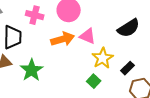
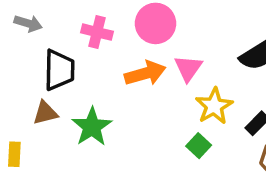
pink triangle: (88, 36) -> (188, 68), turned 42

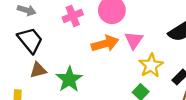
pink cross: (97, 32) -> (73, 16), turned -36
black trapezoid: (59, 70) -> (30, 40), moved, turned -40

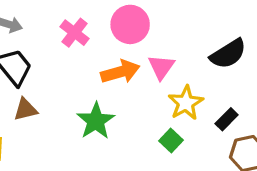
pink cross: (73, 16) -> (75, 33), turned -30
green star: (69, 79) -> (96, 121), moved

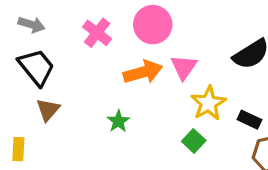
brown triangle: (25, 109) -> (48, 110), turned -35
black rectangle: (227, 119) -> (249, 120), turned 70
green star: (96, 121) -> (118, 121), size x0.6

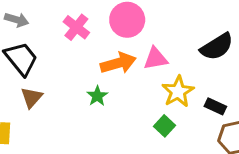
pink triangle: (184, 67) -> (156, 59), turned 45
green star: (118, 121) -> (97, 96), moved

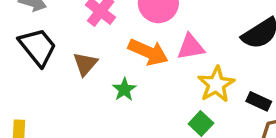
orange arrow: (118, 63) -> (148, 52), turned 40
brown triangle: (32, 97) -> (85, 64), moved

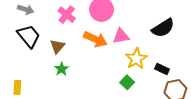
green star: (124, 89) -> (62, 69), moved

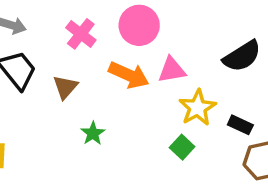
green star: (62, 69) -> (93, 133), moved

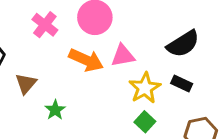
brown triangle: (65, 87) -> (26, 84), moved
black rectangle: (240, 125) -> (182, 84), moved
green square: (182, 147) -> (145, 122), moved

